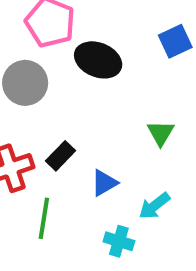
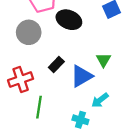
black rectangle: (61, 156) -> (56, 65), moved
blue triangle: (104, 183) -> (82, 76), moved, size x1.5

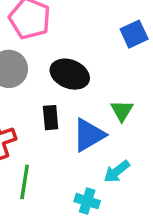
black ellipse: (69, 20) -> (70, 74), moved
black rectangle: (56, 65) -> (51, 118), turned -49

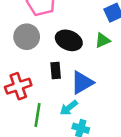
green triangle: (122, 111) -> (103, 40), moved, turned 35
cyan arrow: (117, 171) -> (69, 108), moved

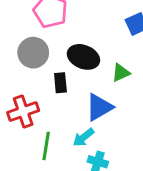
green triangle: (103, 40) -> (121, 73), moved
black rectangle: (56, 70) -> (60, 83), moved

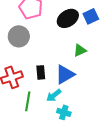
black ellipse: (83, 57) -> (68, 18), moved, turned -55
black rectangle: (60, 83) -> (41, 72), moved

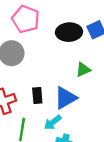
black ellipse: (68, 18) -> (69, 32), turned 30

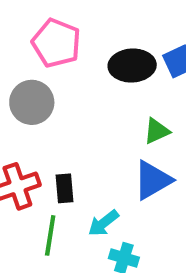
black rectangle: (37, 95) -> (65, 188), moved
blue triangle: (65, 98) -> (153, 180), moved

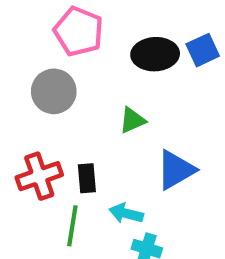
green triangle: (157, 131) -> (132, 120), moved
cyan arrow: (103, 223) -> (126, 213), turned 52

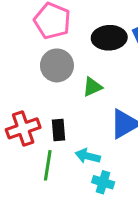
gray circle: (54, 91) -> (57, 65), moved

